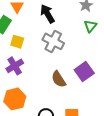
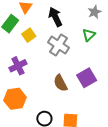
green triangle: (90, 26) -> (89, 35), moved
yellow square: (17, 42) -> (29, 35), moved, turned 32

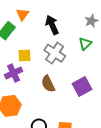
yellow square: (29, 35) -> (24, 56), moved, turned 32
brown semicircle: (60, 83) -> (48, 84), moved

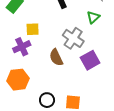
gray cross: (55, 53) -> (73, 38), moved

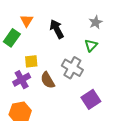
brown semicircle: (56, 57) -> (48, 80), moved
purple square: (90, 60) -> (91, 99), moved

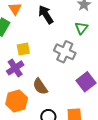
brown semicircle: (48, 80) -> (40, 86), moved

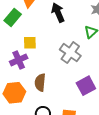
brown semicircle: (40, 86) -> (40, 83), turned 30

